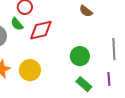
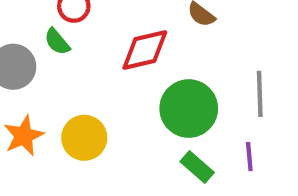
red diamond: (41, 30) -> (145, 50), moved
green circle: (80, 56) -> (189, 109), size x1.4

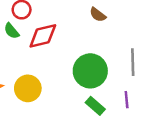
red diamond: (145, 50) -> (43, 36), moved

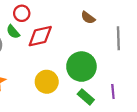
gray line: (133, 62) -> (118, 38), moved
yellow circle: (28, 88) -> (47, 82), moved

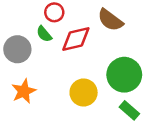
brown semicircle: (88, 18) -> (110, 20), moved, size x1.5

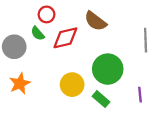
green rectangle: (129, 110) -> (101, 99), moved

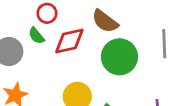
green circle: (108, 69) -> (119, 57), moved

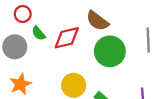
red circle: (47, 13) -> (23, 14), moved

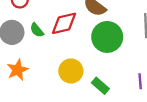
green semicircle: (39, 33) -> (37, 30), moved

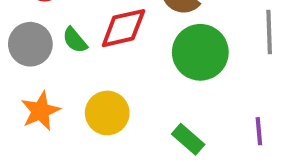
yellow circle: (71, 71) -> (107, 113), moved

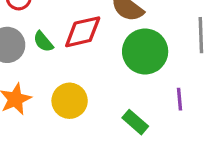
purple line: (259, 131) -> (180, 99), moved

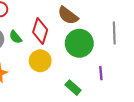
red diamond: (83, 32) -> (40, 31), turned -60
yellow circle: (70, 101) -> (40, 61), moved

